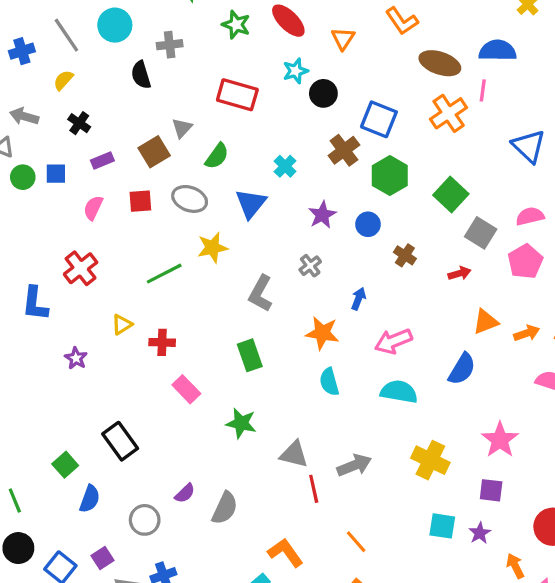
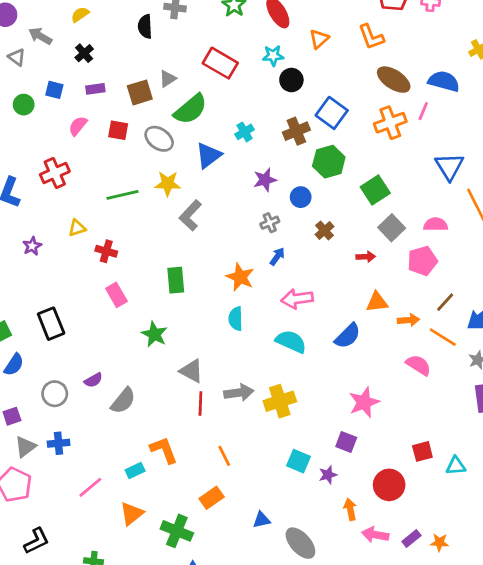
green semicircle: (217, 156) -> (191, 109), size x1.5
green circle: (23, 177) -> (24, 105), moved
gray cross: (310, 266) -> (270, 223), moved
gray L-shape: (261, 293) -> (190, 215), moved
yellow cross: (430, 460) -> (280, 401), moved, turned 32

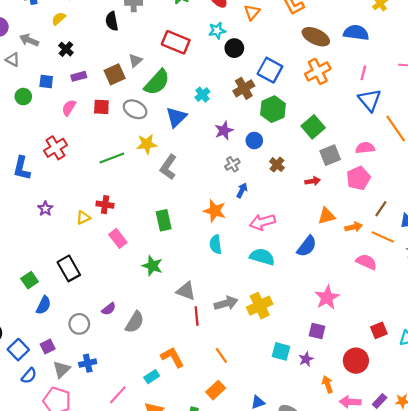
pink line: (423, 111) -> (363, 73), moved
yellow triangle: (77, 228) -> (83, 218), moved
gray square: (392, 228) -> (330, 155), turned 30

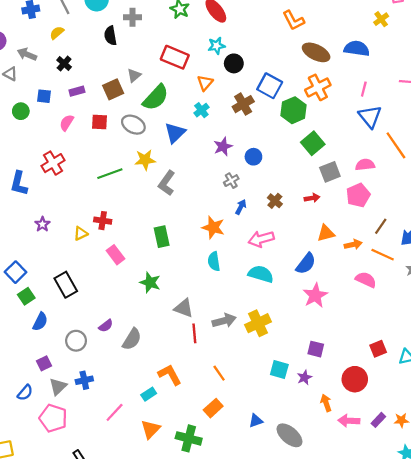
orange triangle: (252, 12) -> (205, 83), moved
green hexagon: (273, 109) -> (293, 110), moved
brown cross: (277, 165) -> (275, 201), moved
pink star: (327, 297) -> (315, 295), moved
blue square: (18, 350) -> (16, 272), moved

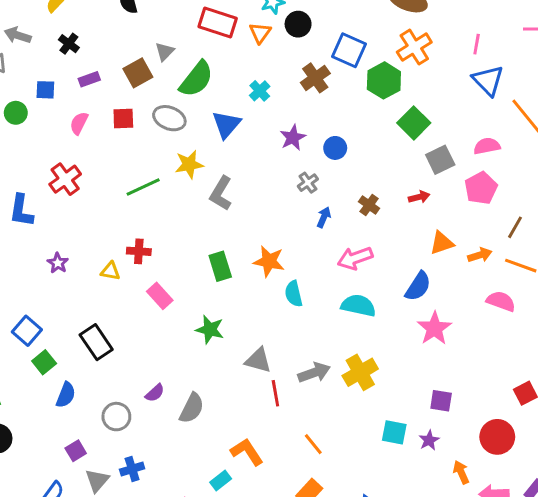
orange triangle: (205, 83) -> (260, 33), moved
orange star: (213, 227) -> (269, 261), moved
yellow triangle: (81, 233) -> (110, 271), turned 40

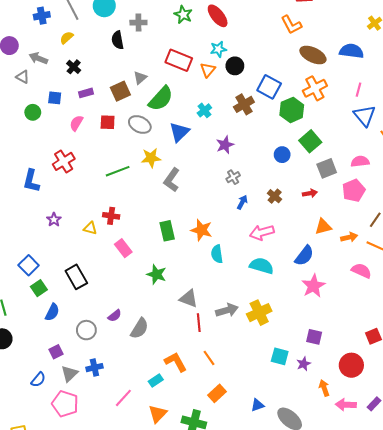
blue circle: (335, 148) -> (282, 155), moved
orange line: (313, 444) -> (209, 358), moved

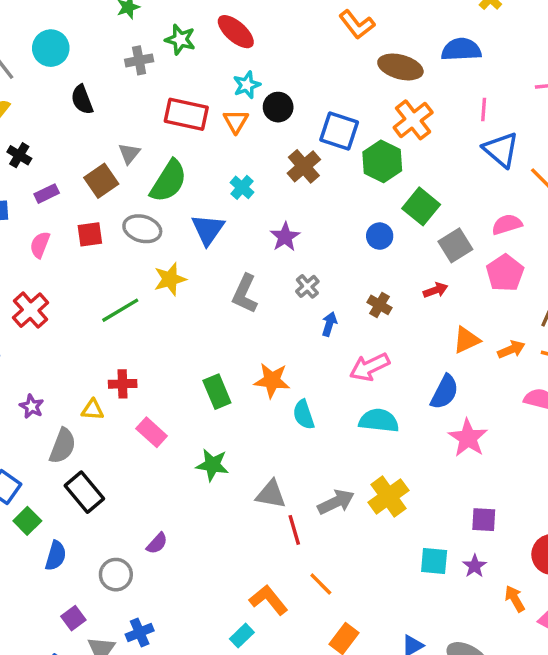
gray cross: (138, 23) -> (139, 60), moved
gray L-shape: (172, 180) -> (245, 294), moved
gray semicircle: (139, 328) -> (63, 446), moved

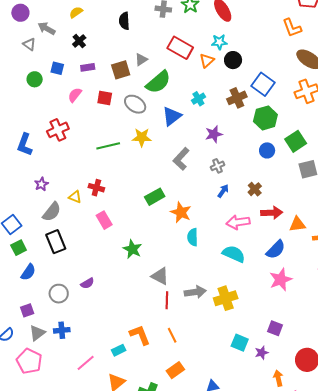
green hexagon: (382, 161) -> (265, 118), moved
red arrow: (436, 290) -> (272, 213), moved, size x1.5
green rectangle: (217, 392) -> (155, 197), moved, turned 66

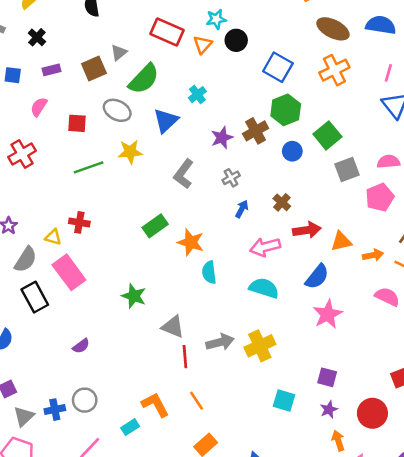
red square: (105, 98) -> (77, 123), moved
brown cross: (237, 98) -> (256, 131), moved
pink rectangle: (104, 220) -> (69, 272), moved, size x1.5
gray circle: (59, 294) -> (85, 400), moved
purple star: (262, 353) -> (329, 409), moved

